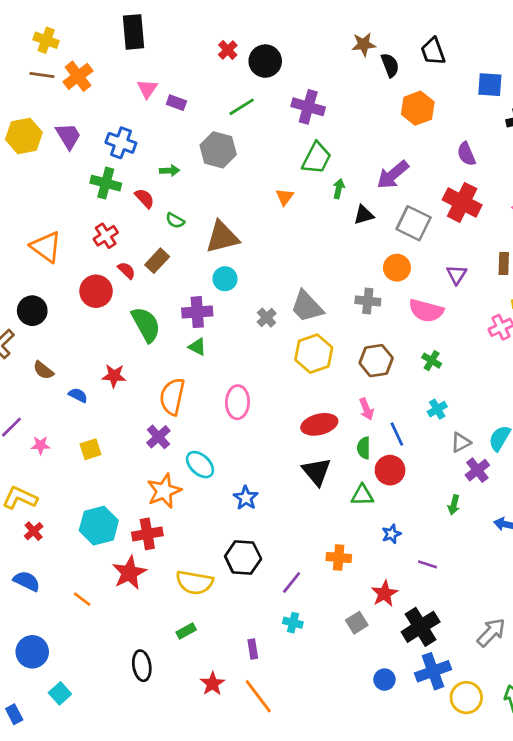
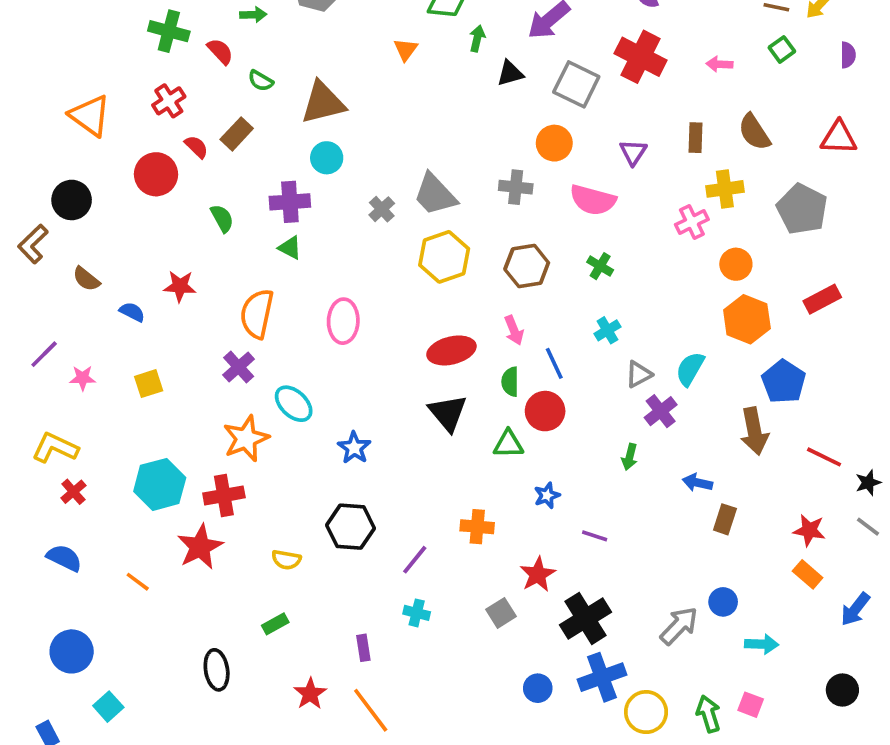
green semicircle: (146, 325) -> (222, 218), size x0.6
yellow semicircle: (194, 582) -> (286, 560), size x0.6

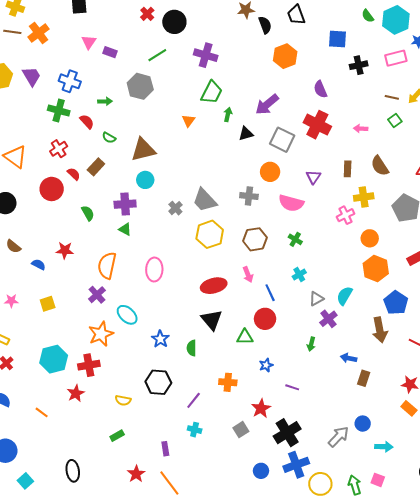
green semicircle: (510, 382) -> (192, 348), moved
red star: (200, 547) -> (76, 393), size x0.7
black ellipse: (217, 670) -> (73, 471), moved

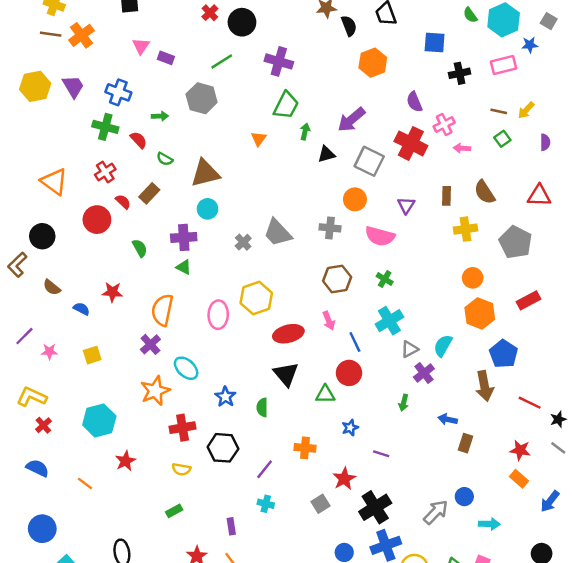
pink cross: (346, 215) -> (444, 124), moved
yellow hexagon: (210, 234) -> (256, 298), moved
cyan cross: (299, 275) -> (389, 321), size x1.6
red cross: (89, 365) -> (183, 428), moved

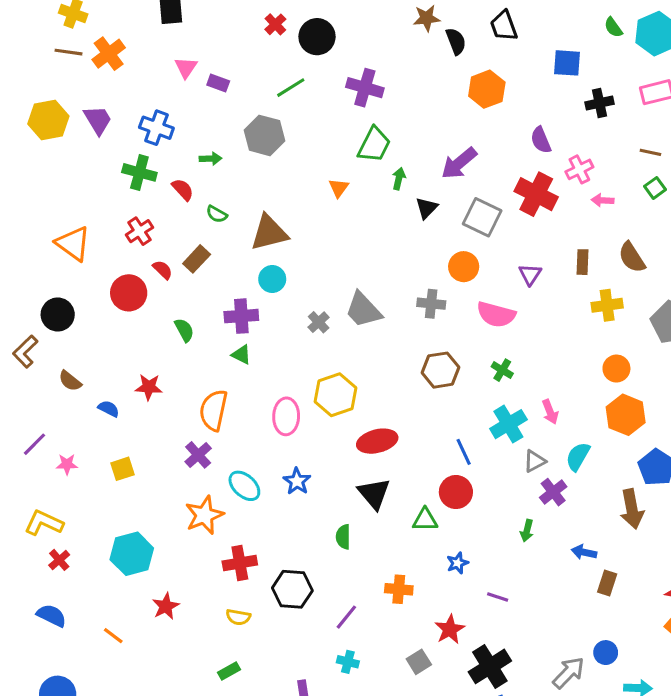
black triangle: (326, 154) -> (427, 208), turned -30
pink arrow: (329, 321) -> (550, 412), moved
blue star: (225, 397) -> (297, 481), moved

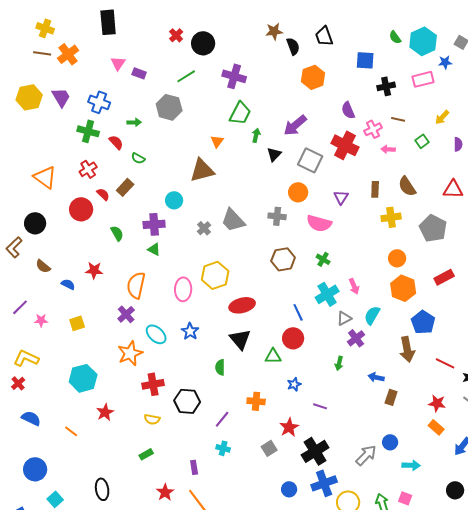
brown line: (650, 152) -> (398, 119), moved
brown triangle: (269, 233) -> (202, 170), moved
red cross: (59, 560) -> (18, 383), moved

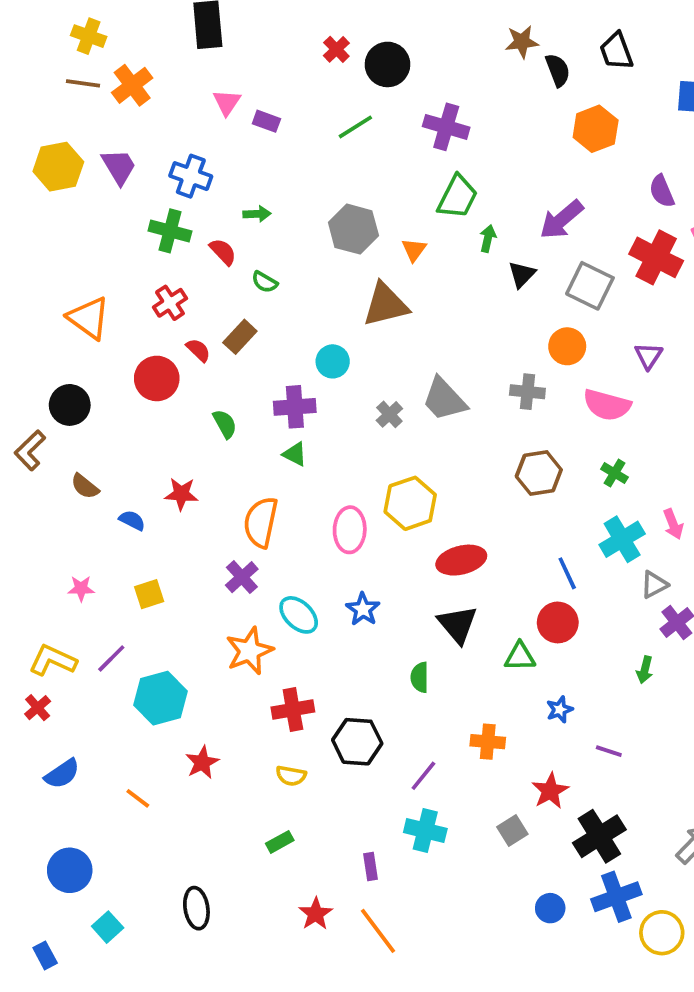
gray hexagon: (169, 107) -> (353, 229), moved
purple line: (20, 307) -> (111, 658), moved
blue semicircle: (31, 418) -> (62, 774), turned 120
cyan cross: (223, 448) -> (425, 831), size x1.5

